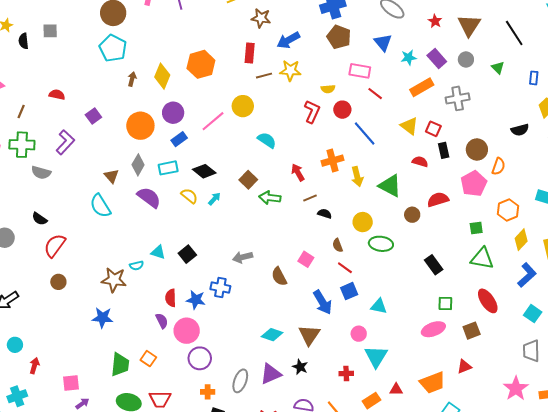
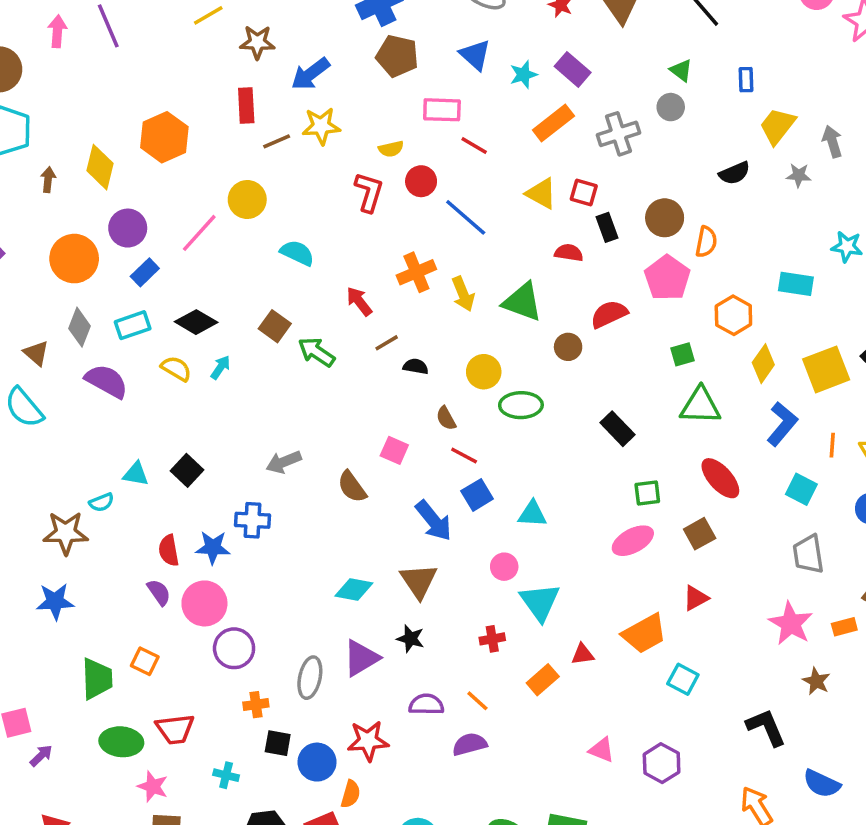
gray circle: (466, 60) -> (671, 107), moved
green arrow: (270, 198) -> (317, 352), turned 35

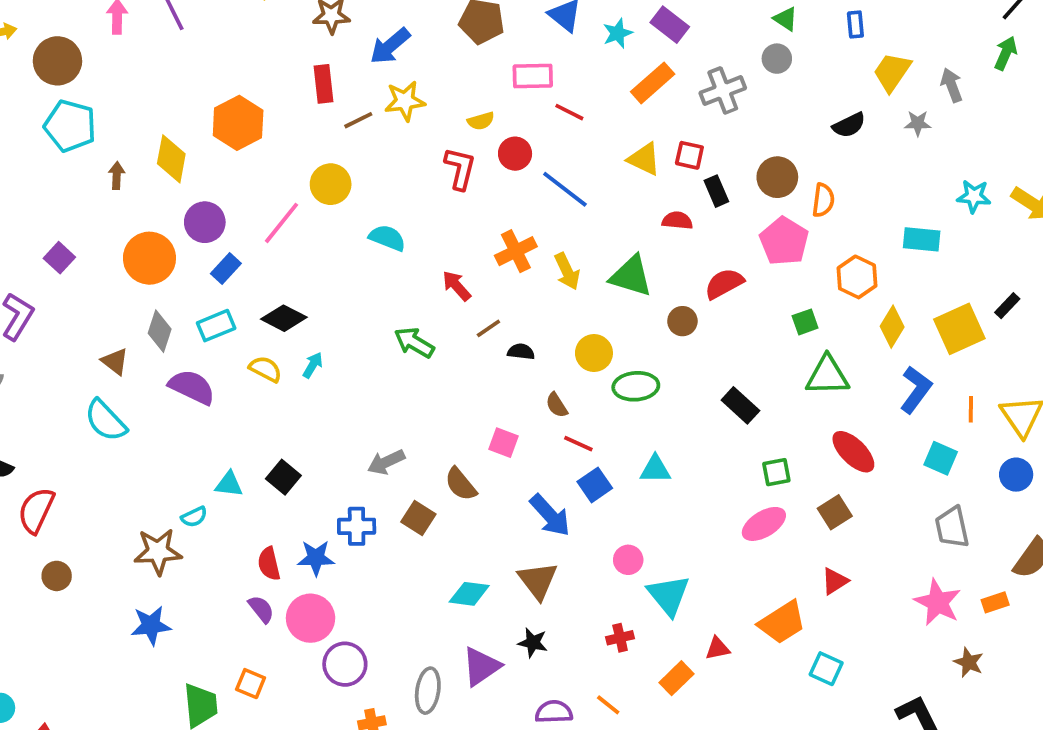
brown square: (275, 326) -> (418, 518), moved
cyan triangle: (532, 514) -> (655, 469), moved

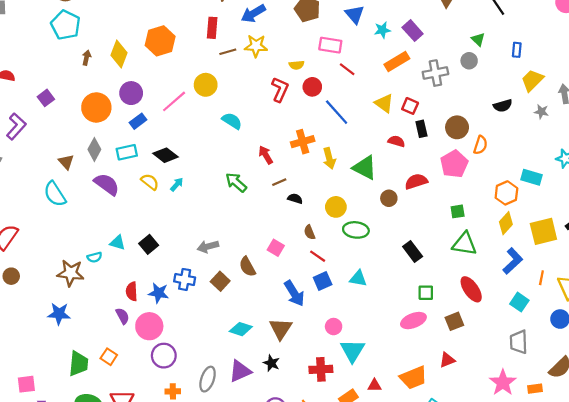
orange hexagon: (857, 277) -> (506, 193), moved
red cross: (620, 638) -> (321, 369), size x1.5

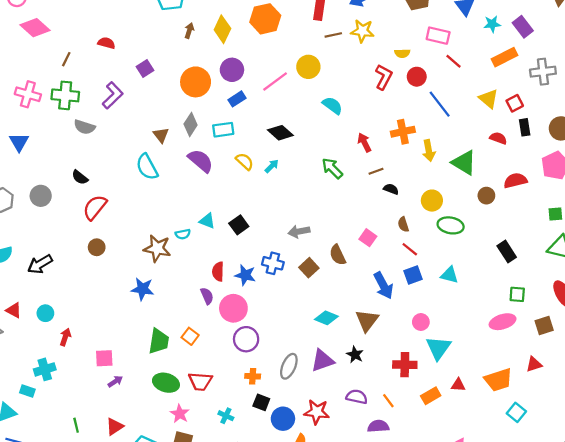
red square: (410, 106) -> (515, 103), turned 35
black diamond: (165, 155) -> (280, 133), moved

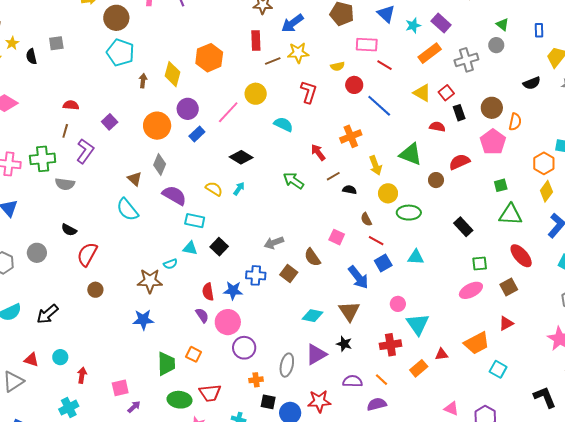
brown line: (66, 59) -> (65, 131), moved
red L-shape: (384, 77) -> (309, 92), moved
cyan rectangle: (223, 130) -> (195, 221), moved, turned 30
yellow arrow: (429, 151) -> (375, 165), moved

